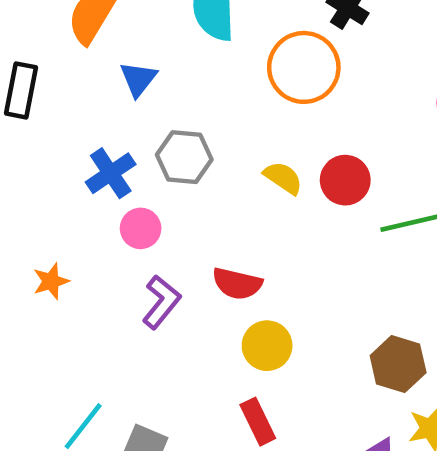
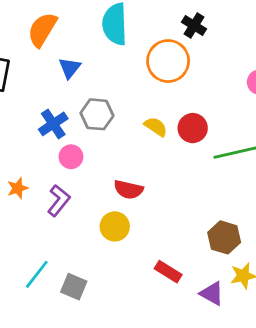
purple L-shape: (161, 302) -> (59, 200), moved
yellow circle: (267, 346) -> (115, 226), moved
red rectangle: (258, 422) -> (168, 272), moved, turned -32

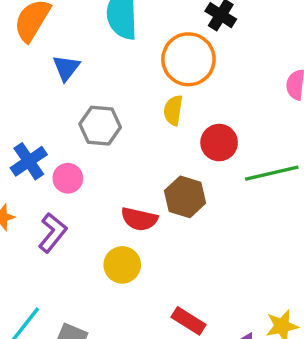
blue cross: (53, 124) -> (29, 161), moved
yellow semicircle: (156, 127) -> (173, 110), moved, turned -115
brown hexagon: (224, 237) -> (185, 197), moved

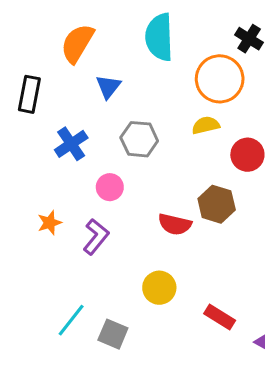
yellow semicircle: (173, 110) -> (206, 125), turned 68
blue cross: (29, 161) -> (71, 144), moved
yellow circle: (122, 265) -> (159, 288), moved

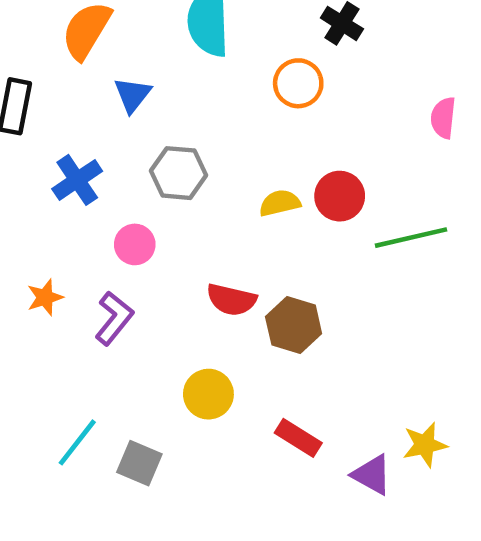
orange circle: (220, 79) -> (298, 83), size x0.7
yellow semicircle: (206, 125) -> (280, 203), moved
brown hexagon: (217, 204) -> (294, 325), moved

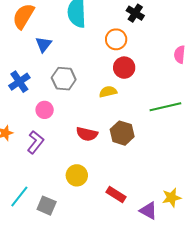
red circle: (340, 196) -> (124, 68), moved
brown hexagon: (294, 325) -> (122, 133), moved

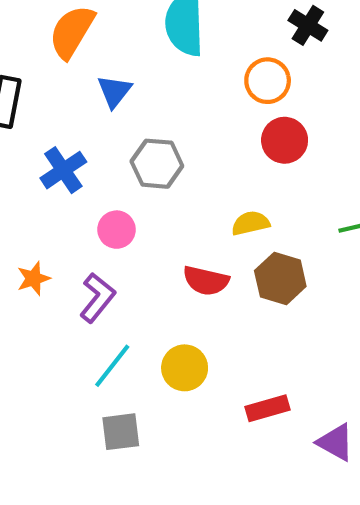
yellow semicircle: (108, 92) -> (251, 223), moved
red rectangle: (116, 195) -> (268, 408), turned -48
cyan line: (19, 197) -> (112, 366), moved
gray square: (47, 206) -> (121, 432), turned -30

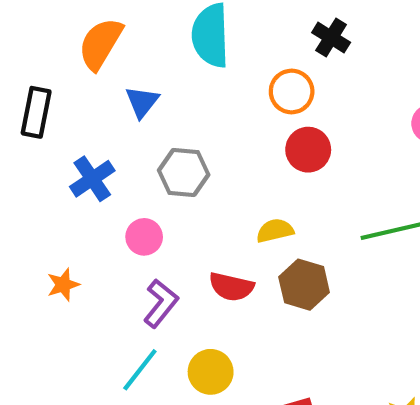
purple L-shape: (97, 298) -> (161, 303), moved

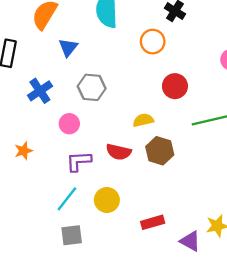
red circle: (308, 150) -> (175, 86), moved
purple L-shape: (161, 303) -> (79, 161), turned -132

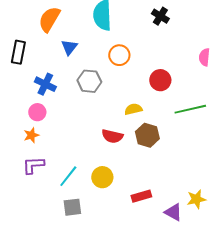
orange circle: (153, 42) -> (119, 55), moved
blue cross: (40, 91) -> (45, 84), turned -30
pink circle: (69, 124) -> (37, 112), moved
purple L-shape: (79, 161) -> (33, 165), moved

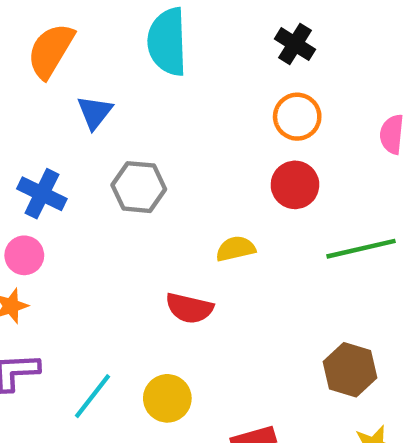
orange circle: (119, 55) -> (297, 117), moved
brown hexagon: (147, 135) -> (350, 370), moved

